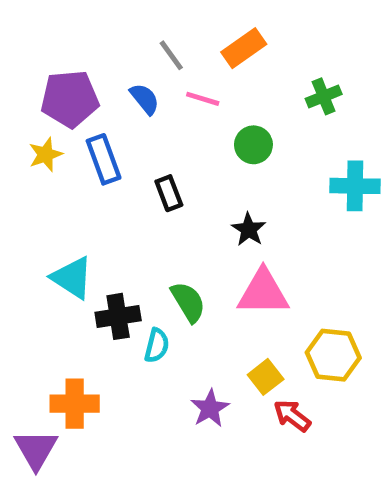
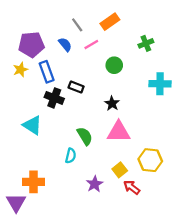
pink line: (203, 99) -> (91, 45), turned -48
black rectangle: (169, 193) -> (76, 87), turned -48
black cross: (118, 316) -> (54, 98), moved, turned 30

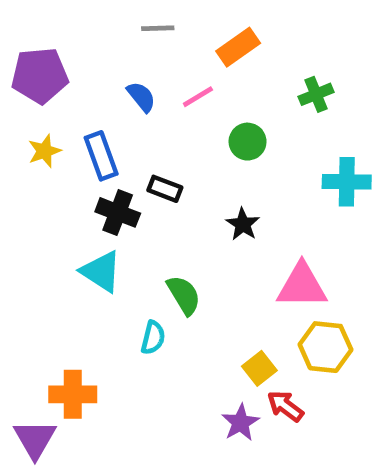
gray line: (77, 25) -> (158, 28), moved, turned -56
purple pentagon: (31, 45) -> (40, 75), moved
cyan triangle: (32, 125) -> (101, 271), moved
pink triangle: (119, 132) -> (302, 286), moved
purple star: (95, 184) -> (240, 423), moved

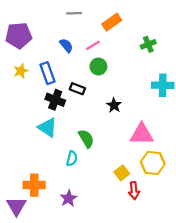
green circle: (248, 142) -> (98, 66), moved
red arrow: (285, 406) -> (134, 191), turned -133
purple star: (240, 423) -> (69, 198), moved

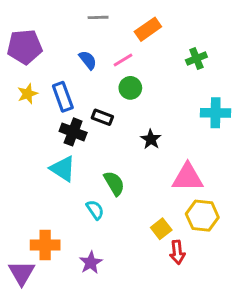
cyan semicircle: (72, 158) -> (95, 210), turned -48

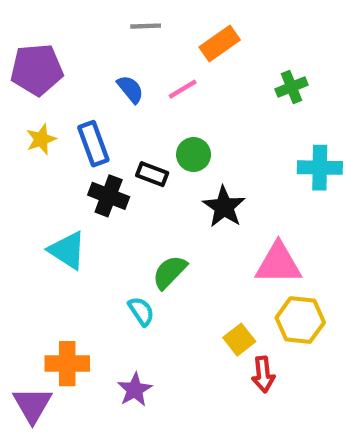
green circle: (130, 88) -> (194, 155), moved
black star: (151, 139) -> (224, 207), size x1.4
cyan triangle: (63, 169) -> (67, 250), moved
green semicircle: (114, 183) -> (170, 272), turned -105

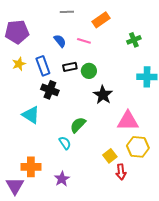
pink line: (183, 89) -> (84, 41), turned 48
black rectangle: (152, 174) -> (70, 67), moved, turned -32

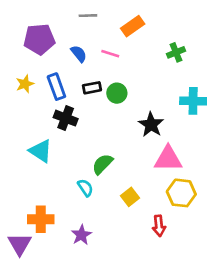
purple pentagon: (17, 32) -> (39, 39), moved
black star: (103, 95) -> (151, 125), moved
yellow square: (110, 156) -> (130, 197), moved

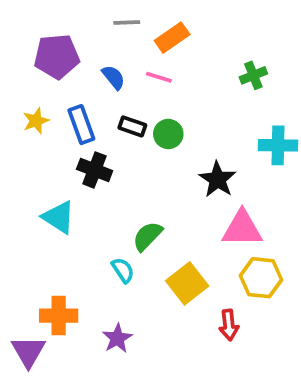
orange rectangle: (133, 26) -> (172, 38), moved
black rectangle: (92, 88) -> (132, 126), turned 30
yellow square: (130, 197) -> (187, 283), size x1.5

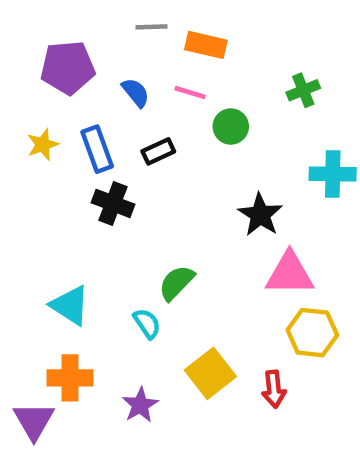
orange rectangle: (172, 38) -> (206, 45), turned 48
black rectangle: (132, 126) -> (158, 151), turned -44
green circle: (168, 134) -> (231, 126), moved
cyan triangle: (59, 217) -> (70, 305), moved
yellow square: (187, 283) -> (210, 373), moved

